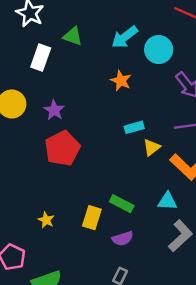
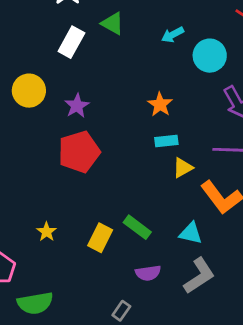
cyan arrow: (125, 37) -> (173, 35), size x0.7
orange star: (121, 81) -> (160, 104), moved
purple semicircle: (123, 239) -> (148, 273), moved

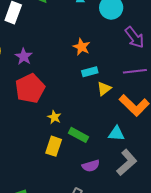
yellow star: (47, 232) -> (54, 117), moved

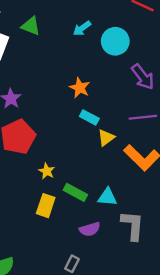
cyan rectangle: (90, 72) -> (89, 117), turned 42
cyan triangle: (116, 134) -> (107, 197), moved
gray L-shape: (127, 162) -> (133, 226), turned -44

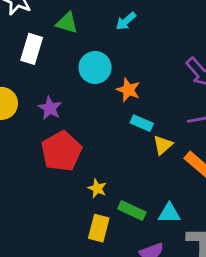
cyan circle: (115, 41) -> (95, 68), moved

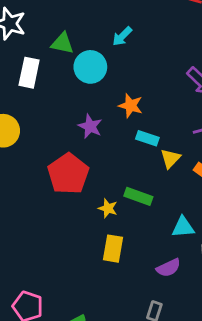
cyan circle: (95, 68) -> (90, 67), moved
purple star: (50, 108) -> (90, 126), moved
green rectangle: (132, 211) -> (138, 196), moved

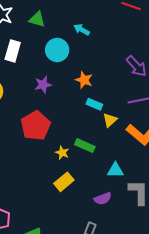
cyan arrow: (122, 36) -> (82, 30), turned 70
green triangle: (62, 43) -> (37, 19), moved
purple star: (90, 126) -> (43, 85), moved, turned 30
yellow rectangle: (113, 249) -> (64, 182), turned 36

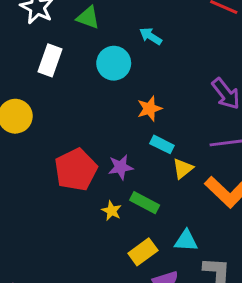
orange star: (84, 80) -> (150, 109), turned 30
purple star: (43, 85) -> (121, 167), moved
yellow rectangle: (64, 182) -> (143, 252), moved

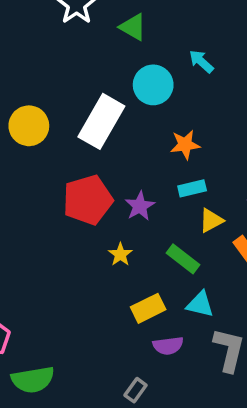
white rectangle: (50, 60) -> (101, 121), moved, size x1.4
cyan rectangle: (162, 144) -> (192, 188), turned -50
purple star: (121, 167) -> (140, 206), turned -30
green rectangle: (145, 203) -> (183, 259), moved

